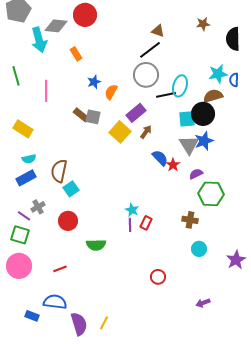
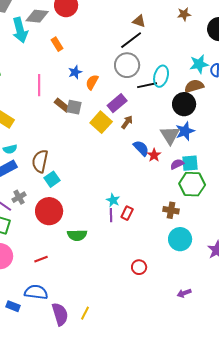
pink line: (46, 91) -> (39, 85), moved
cyan square: (187, 119) -> (190, 163), moved
red circle: (68, 221) -> (49, 211), size x1.4
cyan circle: (199, 249) -> (180, 239), size x1.5

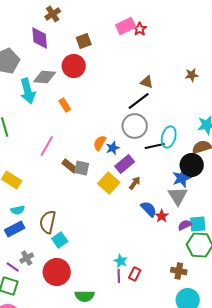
blue star: (75, 72) -> (113, 148), moved
pink line: (39, 85) -> (47, 146), turned 30
blue star: (185, 131) -> (182, 178), moved

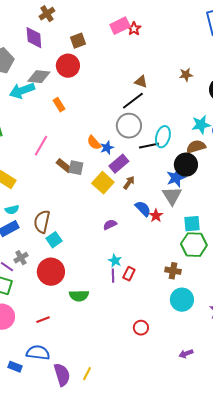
cyan arrow: (28, 91) -> (22, 91), turned 85
orange semicircle: (100, 143) -> (94, 143), turned -70
purple semicircle: (185, 225) -> (110, 225), moved

